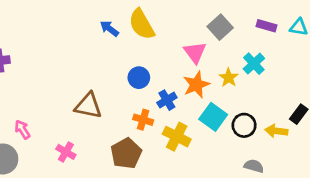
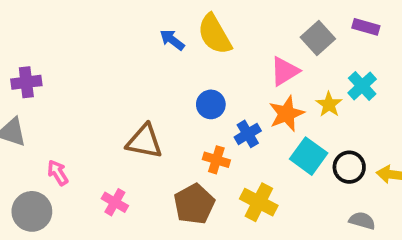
purple rectangle: (266, 26) -> (366, 27), moved
pink triangle: (195, 52) -> (285, 71), turned 35
yellow cross: (177, 137) -> (259, 202), moved

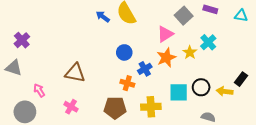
purple cross: (26, 82) -> (22, 40), turned -35
brown triangle: (144, 141) -> (75, 73), moved
cyan square: (309, 156) -> (179, 92), moved, turned -36
yellow cross: (259, 202) -> (151, 107), turned -30
brown pentagon: (194, 204) -> (115, 108), turned 30

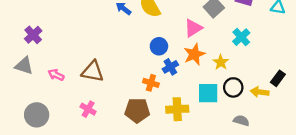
blue circle: (124, 52) -> (159, 46), moved
yellow star: (190, 52) -> (221, 62), moved
pink arrow: (39, 90) -> (56, 75), moved, turned -32

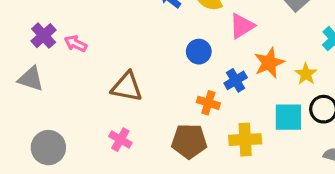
pink triangle: (193, 28) -> (242, 26), moved
blue circle: (159, 46) -> (199, 52), moved
pink arrow: (56, 75) -> (76, 44), moved

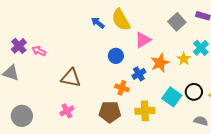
yellow star: (306, 74) -> (184, 59), moved
cyan square: (288, 117) -> (172, 97), turned 36
pink cross: (120, 140) -> (67, 111), turned 32

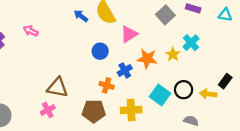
pink arrow: (39, 51) -> (31, 31), moved
orange star: (160, 63) -> (147, 59), turned 30
brown triangle: (71, 78) -> (57, 88), moved

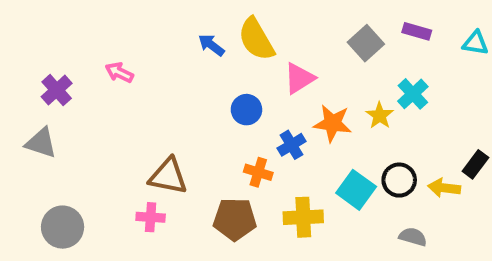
pink cross: (48, 110) -> (151, 217), turned 32

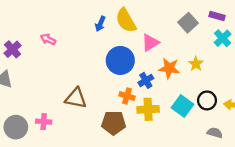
blue arrow: (211, 45) -> (100, 24), turned -104
cyan cross: (413, 94) -> (223, 38), moved
blue circle: (246, 110) -> (120, 60), size x1.6
pink cross: (151, 217) -> (44, 122), moved
yellow cross: (303, 217) -> (148, 109), moved

